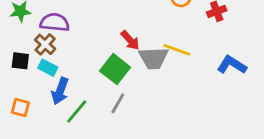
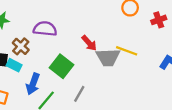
purple semicircle: (55, 22) -> (45, 29), moved
cyan rectangle: (48, 68) -> (14, 65), moved
green square: (115, 69) -> (62, 66), moved

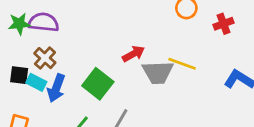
purple semicircle: (45, 29) -> (43, 22), moved
red arrow: (89, 43) -> (134, 54), turned -77
blue arrow: (33, 84) -> (56, 88), moved

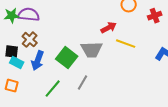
red arrow: (134, 54) -> (109, 28), moved
gray trapezoid: (158, 72) -> (92, 50), moved
cyan rectangle: (36, 82) -> (17, 63), moved

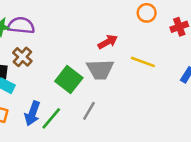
red arrow: (109, 28) -> (108, 42), moved
blue arrow: (38, 61) -> (32, 113), moved

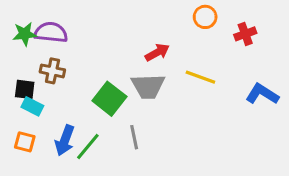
brown cross: (22, 57) -> (52, 71), turned -30
gray line: (89, 111) -> (134, 137), turned -42

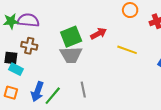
gray trapezoid: (148, 86) -> (71, 55), moved
green square: (109, 99) -> (71, 37), moved, turned 30

